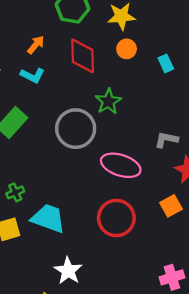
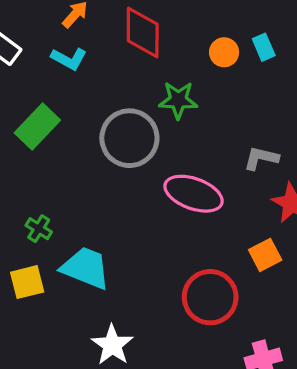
orange circle: (127, 49) -> (224, 52), moved
green star: (108, 101) -> (178, 100), turned 30
green cross: (15, 192) -> (39, 229), turned -36
red circle: (116, 218) -> (210, 297), moved

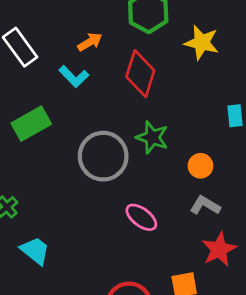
orange circle: (224, 52) -> (200, 166), moved
pink ellipse: (194, 194) -> (141, 217), size x0.7
cyan trapezoid: (86, 268) -> (35, 251), size x0.7

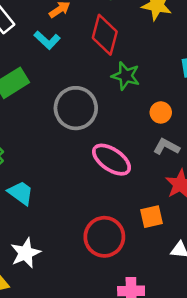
green star: (152, 137) -> (126, 76), moved
pink ellipse: (141, 217) -> (112, 160), size x1.4

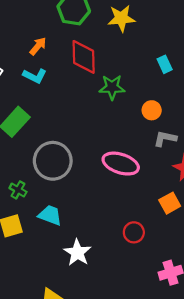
gray circle: (76, 108) -> (53, 161), moved
red circle: (104, 237) -> (134, 232), size x0.6
white star: (26, 253) -> (77, 253), moved

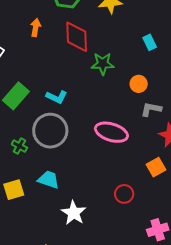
orange arrow: (38, 46) -> (36, 28), turned -30
cyan L-shape: (35, 76) -> (57, 97), moved
green cross: (18, 190) -> (19, 146), moved

